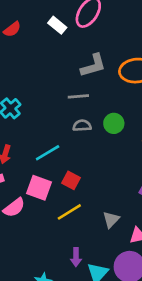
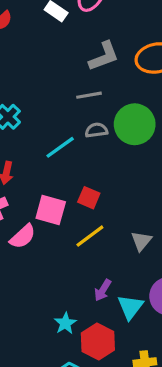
green circle: (114, 123) -> (135, 124), size x1.6
cyan line: (48, 153) -> (60, 147), moved
purple arrow: (76, 257) -> (103, 290), turned 36

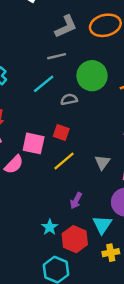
gray semicircle: (96, 130) -> (69, 99), moved
cyan line: (60, 147) -> (44, 84), moved
cyan triangle: (130, 307) -> (102, 225), moved

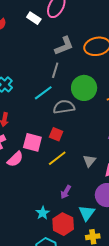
gray line: (57, 56) -> (55, 70), turned -63
gray semicircle: (69, 99) -> (64, 107), size x1.5

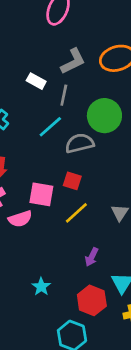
white rectangle: (34, 18) -> (36, 81), moved
pink semicircle: (15, 159) -> (20, 219), turned 30
cyan star: (43, 213) -> (41, 287), moved

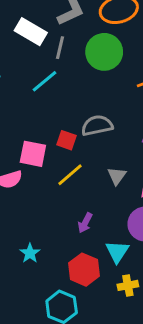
white rectangle: (36, 81) -> (31, 32), size x1.5
green circle: (104, 116) -> (104, 52), moved
gray semicircle: (80, 143) -> (97, 125), moved

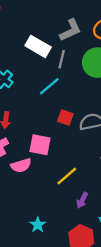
red square: (67, 140) -> (65, 117), moved
yellow line: (70, 175) -> (67, 176), moved

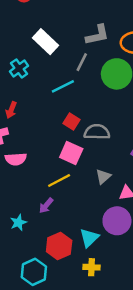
white rectangle: (38, 46) -> (46, 42), moved
pink square: (40, 145) -> (71, 153), moved
purple arrow: (82, 200) -> (46, 206), moved

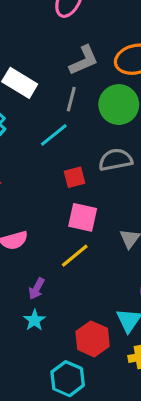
red square: (72, 121) -> (75, 177), turned -35
gray semicircle: (97, 132) -> (115, 160), moved
purple arrow: (46, 206) -> (37, 289), moved

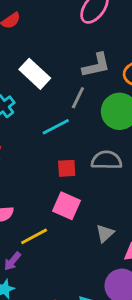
yellow line: (75, 256) -> (34, 236), moved

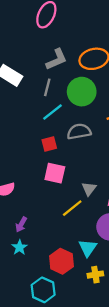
cyan line: (56, 127) -> (52, 112), moved
yellow line: (34, 236) -> (72, 208), moved

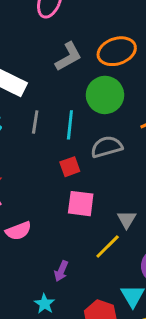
gray line: (47, 87) -> (35, 122), moved
cyan line: (52, 112) -> (70, 125), turned -40
purple arrow: (21, 224) -> (61, 271), moved

